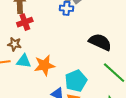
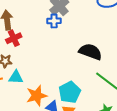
orange star: (44, 65) -> (37, 96), moved

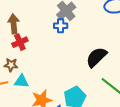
black semicircle: (90, 52) -> (96, 57), turned -65

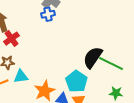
black semicircle: (96, 57) -> (93, 57), moved

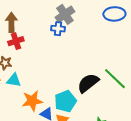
green line: (111, 63) -> (115, 79), moved

